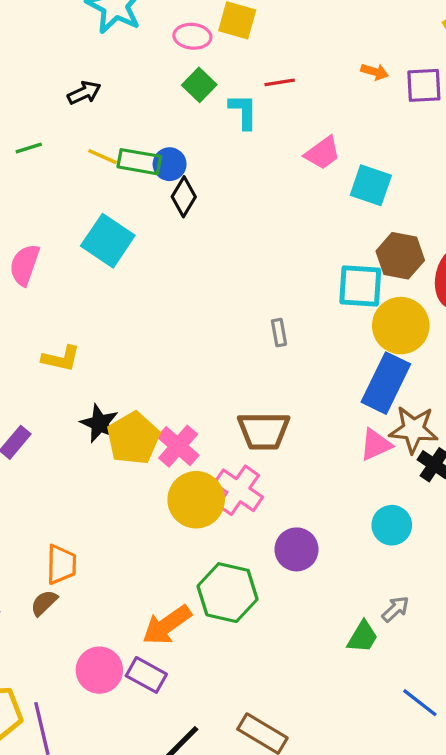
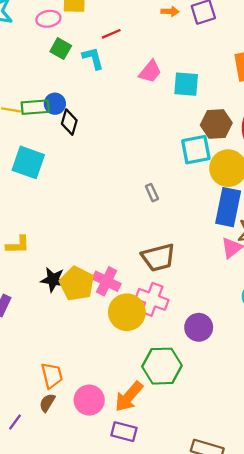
pink circle: (99, 670) -> (89, 400), moved

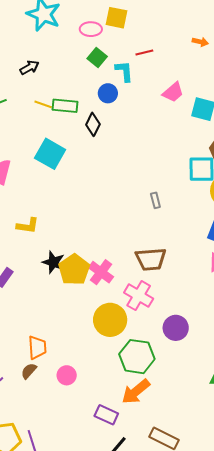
blue circle: (55, 104) -> (108, 93), moved
yellow circle: (127, 312) -> (110, 320), moved
orange arrow: (129, 397) -> (136, 392), moved
pink circle: (89, 400) -> (67, 375), size x0.7
purple rectangle: (124, 432) -> (106, 415), moved

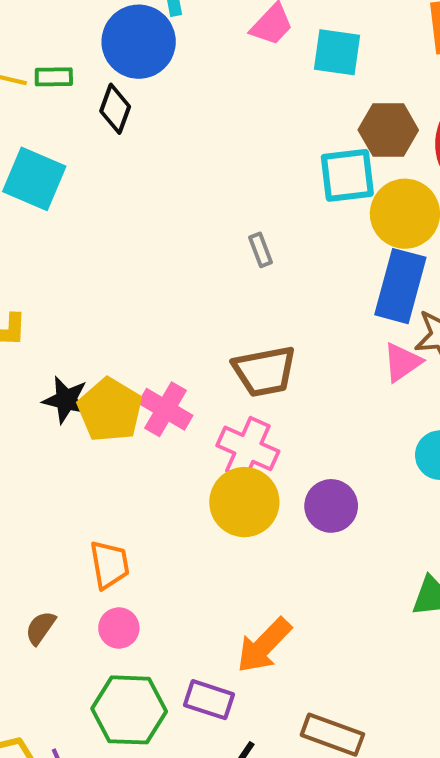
blue circle: (108, 93) -> (139, 42), size x1.8
green rectangle: (65, 106) -> (54, 77), size x0.7
yellow circle: (110, 320) -> (244, 502), moved
orange trapezoid: (37, 347) -> (109, 565), moved
green hexagon: (137, 357) -> (129, 710), moved

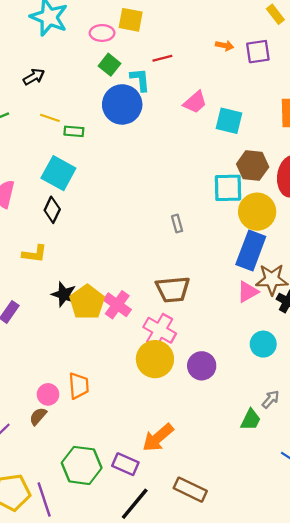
green rectangle: (54, 77) -> (74, 131), moved
black diamond: (115, 109) -> (52, 210), moved
pink circle: (119, 628) -> (48, 394), moved

